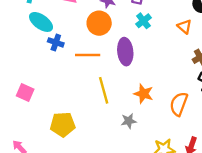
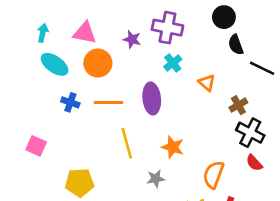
orange circle: (99, 23) -> (98, 63), moved
orange triangle: (184, 27) -> (207, 83), moved
blue cross: (56, 42) -> (70, 102), moved
orange semicircle: (179, 104) -> (213, 175), moved

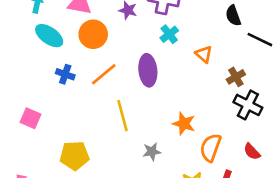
orange line: (108, 102) -> (104, 74), turned -40
orange star: (173, 147) -> (184, 124), moved
red semicircle: (254, 163) -> (252, 152), moved

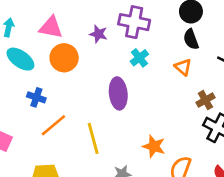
black semicircle: (233, 16) -> (191, 39), moved
orange triangle: (204, 54) -> (183, 67), moved
orange line: (104, 74) -> (53, 125), moved

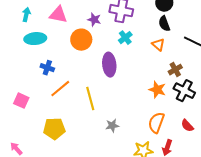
orange circle: (64, 58) -> (81, 40), moved
cyan ellipse: (20, 59) -> (35, 39), turned -40
orange star: (154, 146) -> (157, 90), moved

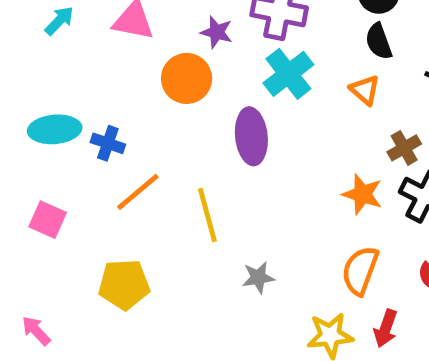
cyan arrow: (26, 15) -> (59, 21), turned 32
cyan cross: (125, 38) -> (288, 74), size x1.5
cyan ellipse: (35, 39) -> (55, 129), moved

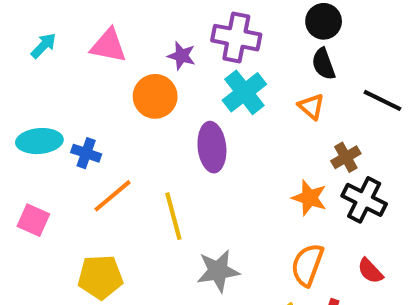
gray star: (258, 278) -> (218, 271), size x1.5

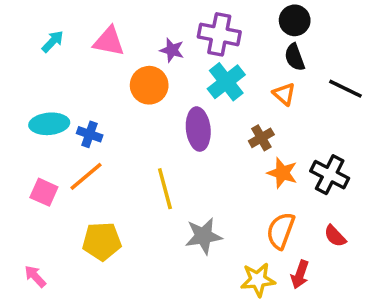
brown cross: (346, 157) -> (261, 138), moved
orange line: (112, 196) -> (86, 176), moved

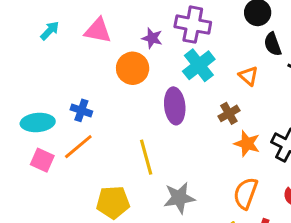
black semicircle: (295, 57) -> (273, 44), moved
cyan ellipse: (49, 124) -> (38, 122), moved
yellow pentagon: (102, 241) -> (113, 202), moved

